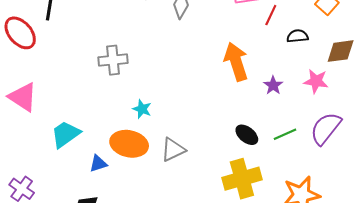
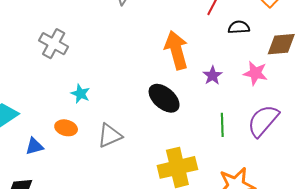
gray cross: (113, 60) -> (54, 44), turned 32
green line: (285, 134) -> (222, 125), turned -70
black ellipse: (247, 135) -> (164, 98), moved, size x1.4
orange ellipse: (129, 144) -> (66, 128), size x0.6

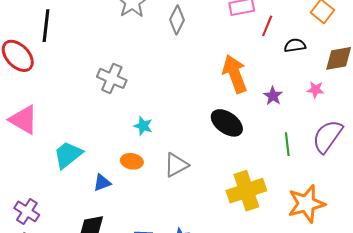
pink star: (255, 73) -> (316, 90), size x0.7

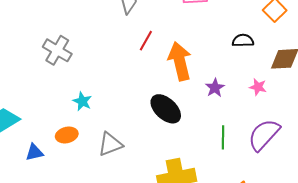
red line: (267, 26) -> (146, 41), moved
orange ellipse: (132, 161) -> (67, 135), turned -30

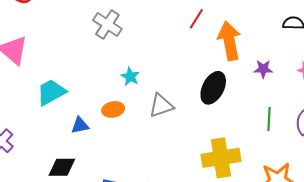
purple star: (215, 88) -> (263, 69), turned 30
black ellipse: (166, 109) -> (213, 88), turned 72
gray triangle: (110, 144) -> (161, 106), moved

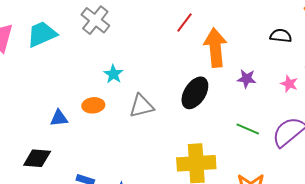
cyan trapezoid: (51, 92) -> (42, 34), moved
green line: (269, 119) -> (248, 129), turned -75

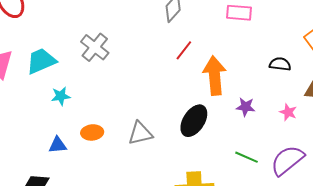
cyan star: (113, 74) -> (61, 96), moved, turned 30

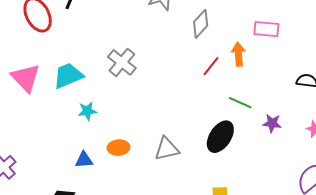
orange arrow: (215, 76) -> (238, 54), moved, size x0.6
green line: (246, 157) -> (240, 103), moved

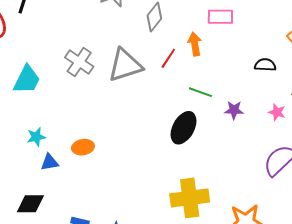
cyan trapezoid: (68, 76) -> (27, 80), turned 144
cyan star: (87, 111) -> (36, 137), moved
gray triangle: (167, 149) -> (125, 65), moved, size x1.4

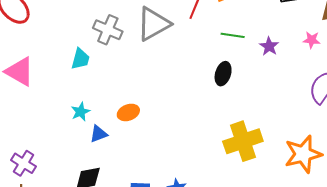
cyan trapezoid: (27, 80) -> (80, 59), moved, size x0.7
purple star: (234, 110) -> (269, 46), turned -30
black ellipse: (184, 128) -> (223, 74), size x0.7

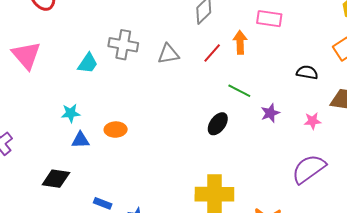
gray triangle: (153, 24) -> (168, 54), size x0.6
gray cross: (108, 30) -> (123, 45), turned -32
pink star: (312, 40) -> (312, 121), turned -30

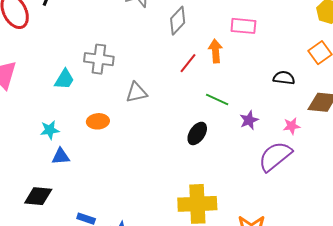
gray triangle: (168, 54) -> (136, 92), moved
orange ellipse: (116, 130) -> (98, 121), moved
purple semicircle: (309, 169) -> (275, 156), moved

